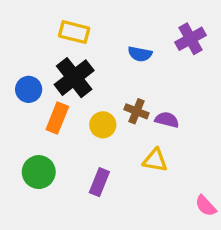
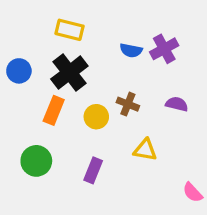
purple cross: (191, 39) -> (164, 49), moved
blue circle: (29, 89) -> (19, 71), moved
purple semicircle: (167, 120) -> (177, 104), moved

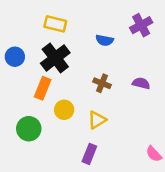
purple cross: (164, 49) -> (141, 25), moved
yellow circle: (96, 117) -> (64, 110), moved
yellow triangle: (145, 150) -> (97, 120), moved, turned -42
purple rectangle: (93, 170) -> (89, 154), moved

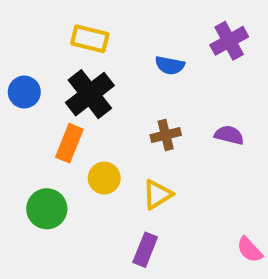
brown cross: (102, 83) -> (166, 135), turned -36

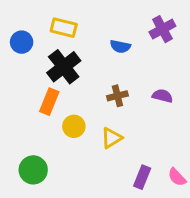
blue circle: (24, 92) -> (22, 42), moved
green circle: (47, 209) -> (33, 170), moved
purple rectangle: (145, 250) -> (142, 177), moved

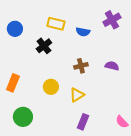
yellow rectangle: (64, 28) -> (56, 24), moved
black cross: (64, 67) -> (44, 46), size x0.7
orange rectangle: (49, 102) -> (13, 83), moved
purple rectangle: (142, 177) -> (83, 122), moved

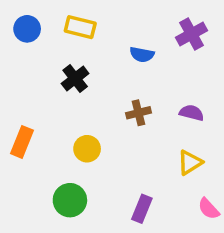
yellow rectangle: (56, 24) -> (80, 27), moved
blue circle: (15, 29) -> (27, 29), moved
yellow triangle: (77, 95) -> (190, 162), moved
green circle: (23, 117) -> (70, 200), moved

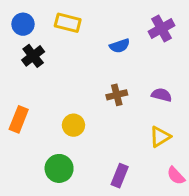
blue semicircle: (142, 55) -> (120, 46), turned -30
black cross: (75, 78) -> (33, 56), moved

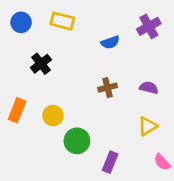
black cross: (33, 56) -> (41, 64), moved
yellow circle: (73, 125) -> (53, 116), moved
green circle: (59, 168) -> (77, 141), moved

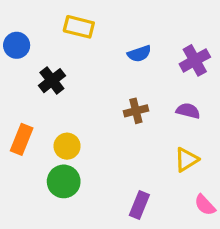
blue circle: (21, 22) -> (17, 45), moved
purple cross: (149, 26) -> (195, 60), moved
green circle: (77, 141) -> (64, 181), moved

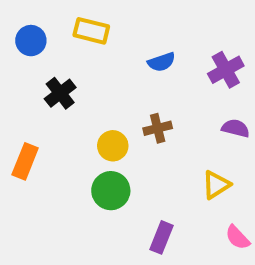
blue circle: (17, 45) -> (31, 41), moved
purple semicircle: (188, 111) -> (236, 128), moved
yellow circle: (67, 146) -> (113, 146), moved
green circle: (64, 181) -> (111, 191), moved

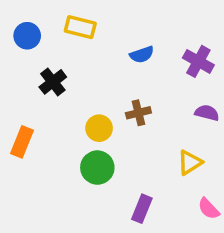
purple cross: (226, 70) -> (198, 61), turned -32

